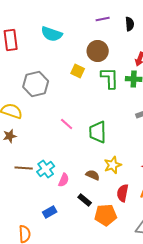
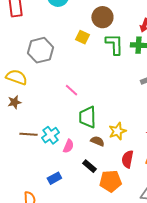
green trapezoid: (98, 132) -> (87, 117), moved

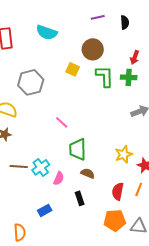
yellow star: (117, 131) -> (124, 154), moved
black rectangle: (89, 166) -> (80, 198), turned 32
orange pentagon: (110, 181) -> (115, 220), moved

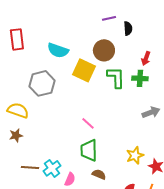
black semicircle: (125, 22) -> (128, 28), moved
cyan semicircle: (47, 32) -> (58, 50), moved
yellow square: (73, 69) -> (84, 70), size x1.6
pink line: (62, 122) -> (88, 123), moved

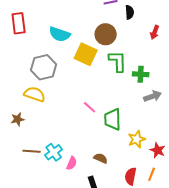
red arrow: (146, 58) -> (155, 32), moved
green cross: (140, 78) -> (141, 74), moved
yellow semicircle: (18, 110) -> (35, 94), moved
green trapezoid: (89, 150) -> (113, 119), moved

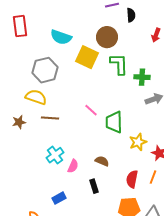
brown line: (32, 151) -> (50, 118), moved

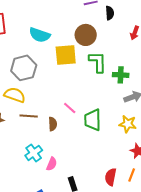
yellow square: (87, 57) -> (66, 55), turned -30
yellow star: (138, 142) -> (128, 124), moved, turned 30
brown semicircle: (102, 161) -> (53, 124), moved, turned 64

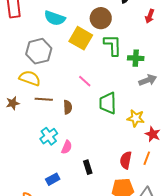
yellow square: (66, 55) -> (81, 38), turned 35
pink line: (70, 108) -> (85, 81), moved
yellow star: (128, 124) -> (136, 118), moved

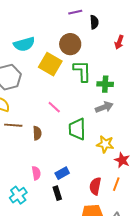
cyan semicircle: (55, 18) -> (24, 44), turned -35
gray arrow: (148, 80) -> (104, 107), moved
cyan cross: (49, 136) -> (18, 195), moved
pink semicircle: (67, 147) -> (36, 173), turned -32
blue rectangle: (53, 179) -> (62, 173), moved

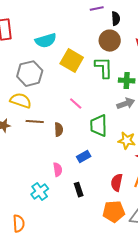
brown circle: (70, 44) -> (110, 41), moved
blue rectangle: (62, 173) -> (84, 157), moved

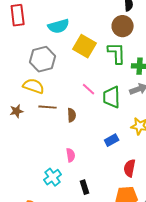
green trapezoid: (99, 126) -> (112, 97), moved
blue rectangle: (84, 157) -> (112, 140), moved
black rectangle: (79, 190) -> (85, 187), moved

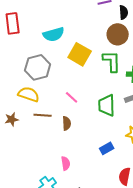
pink line: (89, 89) -> (72, 97), moved

